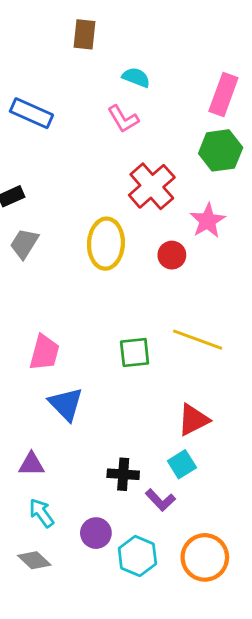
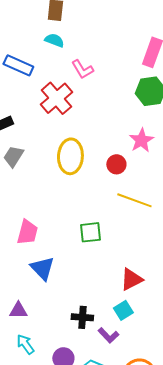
cyan semicircle: (136, 77) -> (54, 40), moved
red cross: (152, 186) -> (56, 98), moved
yellow line: (198, 340) -> (134, 200), moved

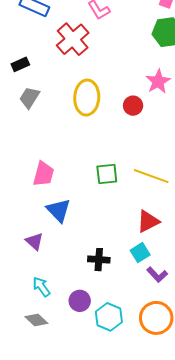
yellow line: (134, 200) -> (151, 176), moved
purple triangle: (18, 310) -> (34, 241), moved, turned 42
purple L-shape: (108, 335) -> (157, 275), moved

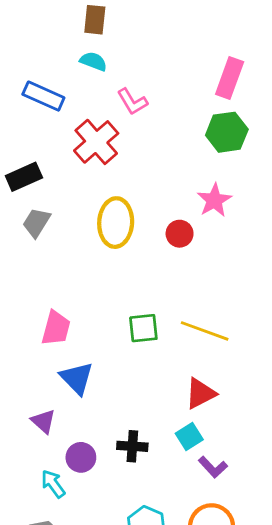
black rectangle: (20, 64) -> (24, 177), size x1.4
purple circle: (80, 301) -> (81, 457), moved

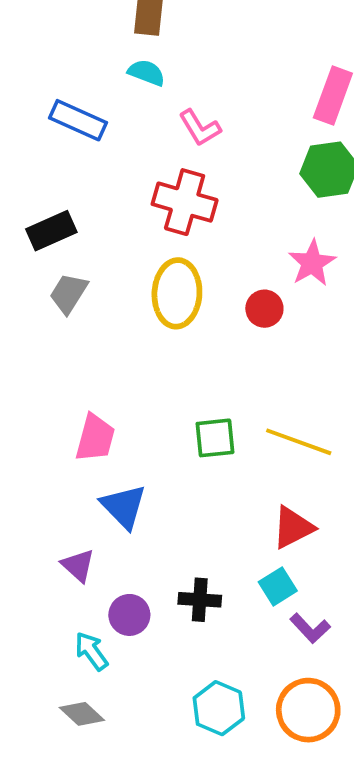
red cross: (96, 142) -> (185, 202), moved, turned -33

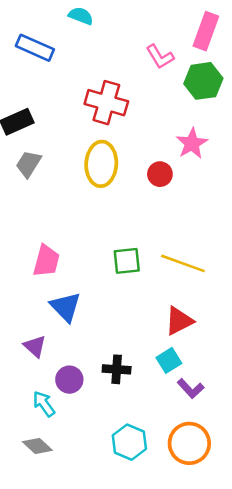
pink L-shape: (200, 128) -> (160, 57), moved

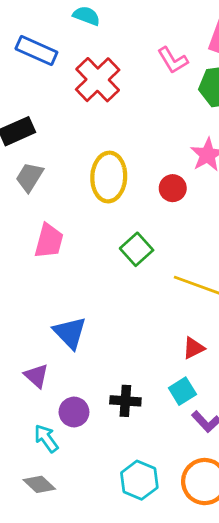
red cross: (106, 103) -> (98, 80), moved, turned 30
pink trapezoid: (46, 261) -> (49, 241), moved
green square: (127, 261) -> (137, 249), moved, turned -36
red triangle: (179, 321) -> (194, 348), size x0.7

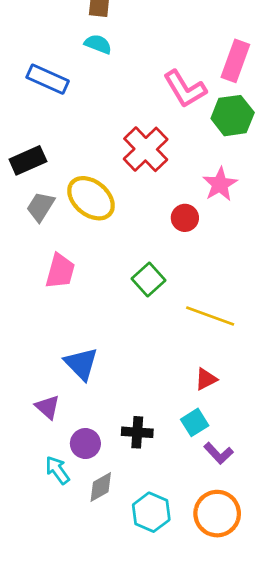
pink L-shape: (173, 60) -> (185, 89), size x1.4
red cross: (98, 80) -> (146, 149), moved
yellow ellipse: (109, 177) -> (91, 198), moved, turned -54
gray diamond: (39, 484) -> (101, 487), moved, turned -72

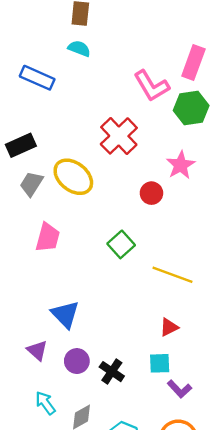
cyan square: (195, 422) -> (160, 363), turned 30
black cross: (137, 432) -> (112, 372), turned 30
purple circle: (85, 443) -> (77, 361), moved

